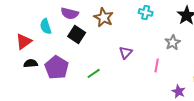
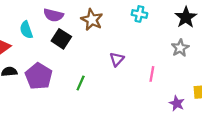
gray star: (173, 42) -> (180, 48), moved
green line: (94, 73) -> (81, 83), turned -32

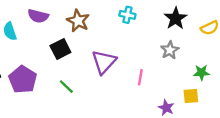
black square: (61, 39) -> (60, 49), moved, turned 30
purple triangle: (117, 59) -> (104, 62), size x1.6
green line: (81, 83) -> (66, 87), turned -70

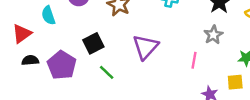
black square: (60, 49) -> (93, 43), moved
pink line: (140, 77) -> (194, 60), moved

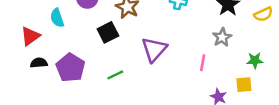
black square: (93, 43) -> (108, 32), moved
green line: (107, 72) -> (115, 75), turned -70

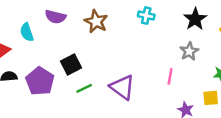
black square: (108, 32) -> (71, 64), moved
purple triangle: (154, 49) -> (122, 87), moved, turned -36

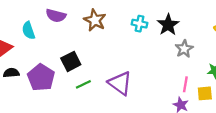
cyan cross: (146, 16) -> (140, 24), moved
black star: (195, 19) -> (168, 25), moved
pink line: (170, 76) -> (185, 84), moved

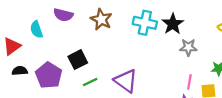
cyan cross: (140, 24) -> (145, 23), size x1.5
gray star: (184, 49) -> (188, 47), turned 30

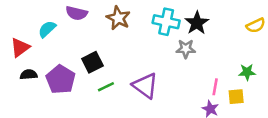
cyan semicircle: (36, 29) -> (47, 29), turned 66
gray star: (188, 47) -> (186, 49), moved

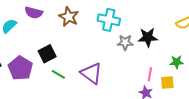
black star: (197, 23) -> (148, 37), moved, turned 30
green line: (106, 87) -> (58, 74), turned 56

